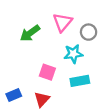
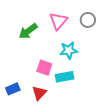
gray circle: (89, 32) -> (88, 20), moved
cyan rectangle: (80, 81) -> (65, 77), moved

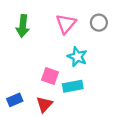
green arrow: (28, 31) -> (23, 26), moved, turned -48
cyan star: (69, 50) -> (77, 57), turned 30

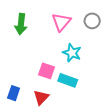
cyan rectangle: (73, 86) -> (68, 80), turned 30
blue rectangle: (15, 100) -> (14, 93), turned -48

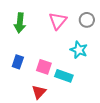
cyan star: (72, 53) -> (79, 50), moved
blue rectangle: (14, 93) -> (18, 62), moved

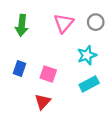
cyan star: (79, 50) -> (87, 55), turned 30
cyan rectangle: (64, 76) -> (89, 84), moved, turned -48

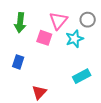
cyan star: (87, 55) -> (75, 39), moved
pink square: (48, 74) -> (44, 38), moved

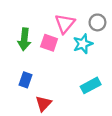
green arrow: (20, 23) -> (24, 39), moved
blue rectangle: (18, 62) -> (25, 80), moved

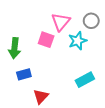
green arrow: (24, 39) -> (14, 48), moved
blue rectangle: (25, 80) -> (24, 74), turned 56

